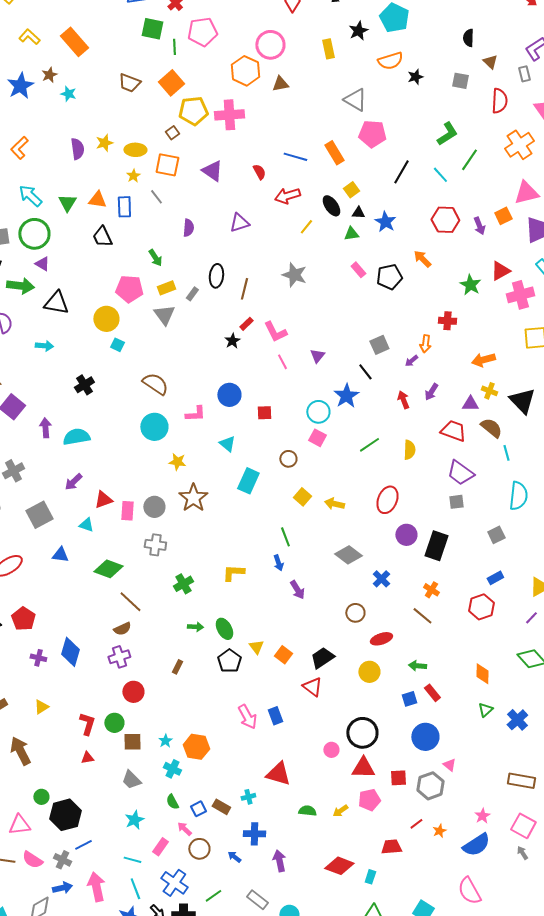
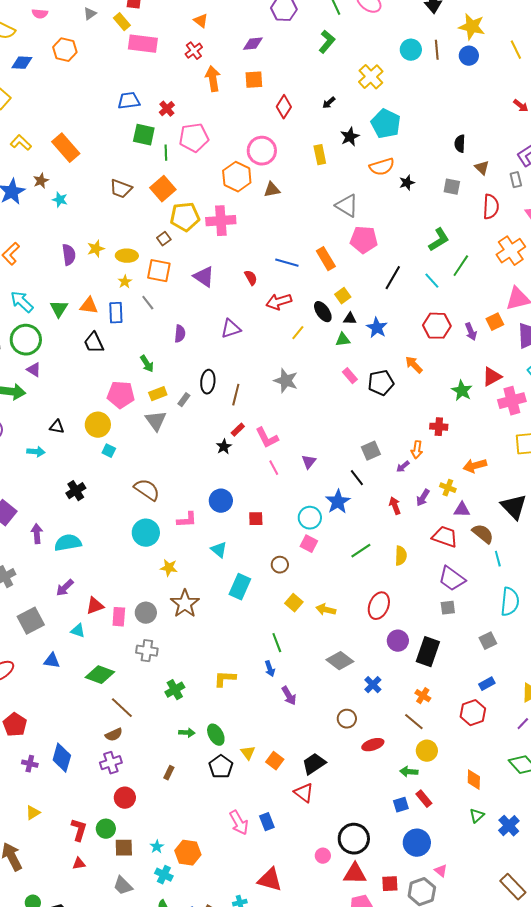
black triangle: (56, 303) -> (57, 427), moved, size x0.6
yellow cross: (489, 391) -> (448, 488), moved
yellow circle: (369, 672) -> (427, 751), moved
brown rectangle: (521, 781) -> (513, 887), turned 36

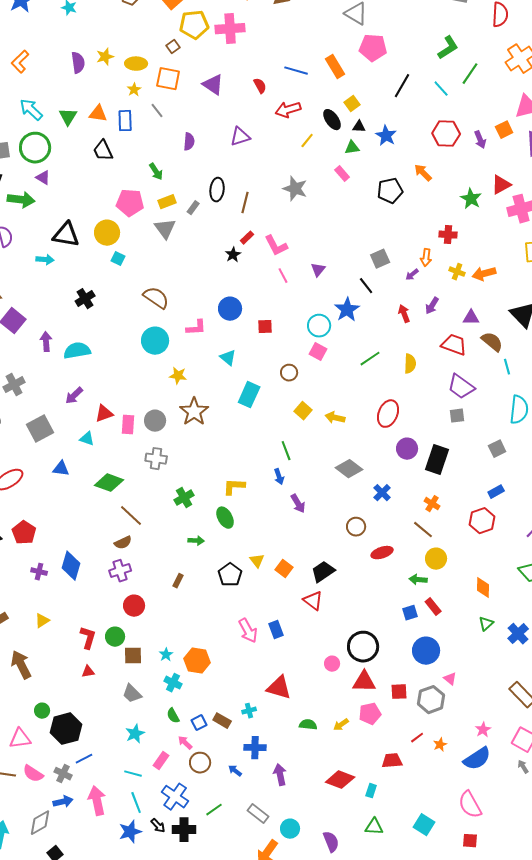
pink rectangle: (350, 376) -> (342, 174), moved
black triangle: (57, 427) -> (66, 235), size x1.8
yellow cross: (448, 488) -> (457, 272), moved
green ellipse: (216, 735) -> (225, 518), moved

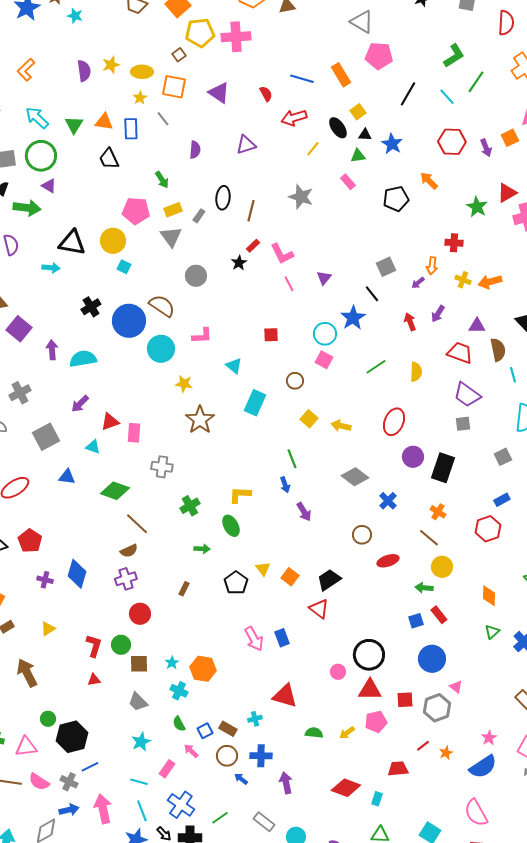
blue circle: (230, 309) -> (129, 321), moved, size x1.4
brown semicircle: (492, 342) -> (498, 350), turned 40
gray circle: (155, 421) -> (196, 276), moved
brown circle: (200, 763) -> (227, 756), moved

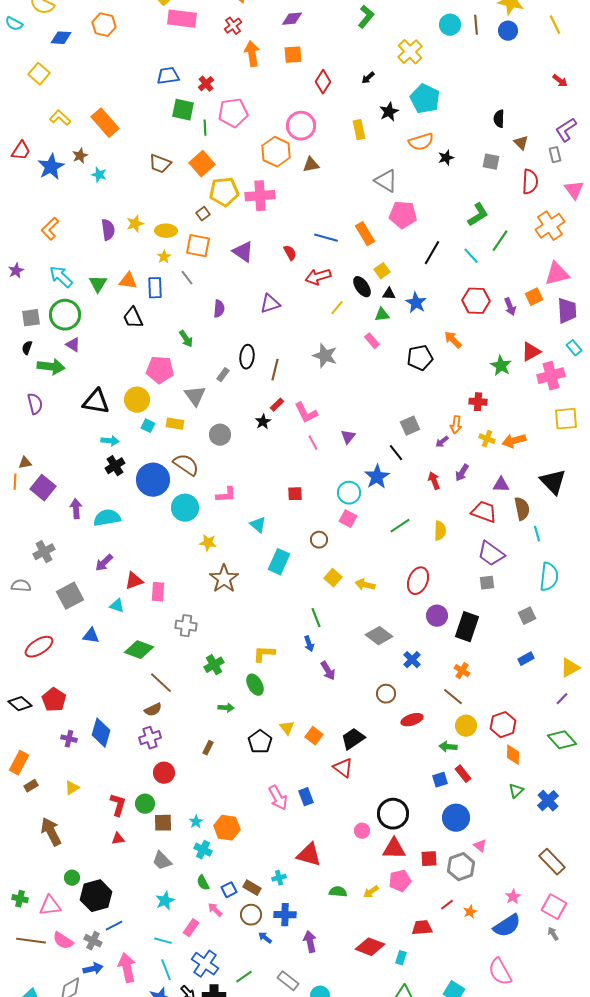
yellow rectangle: (173, 210) -> (175, 424), moved, turned 30
cyan arrow: (51, 268) -> (110, 441), moved
red hexagon: (488, 529) -> (503, 725), moved

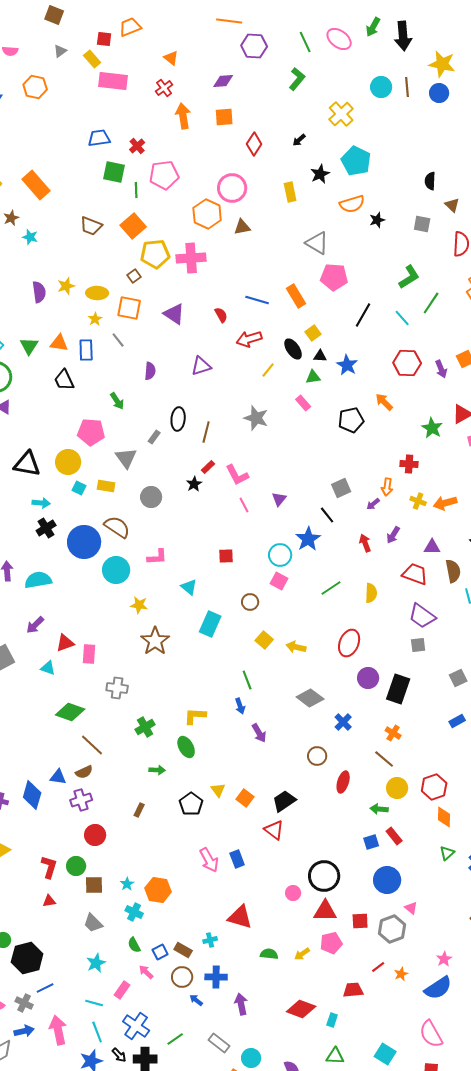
blue triangle: (91, 636) -> (58, 777), moved
red ellipse: (412, 720) -> (343, 782), turned -55

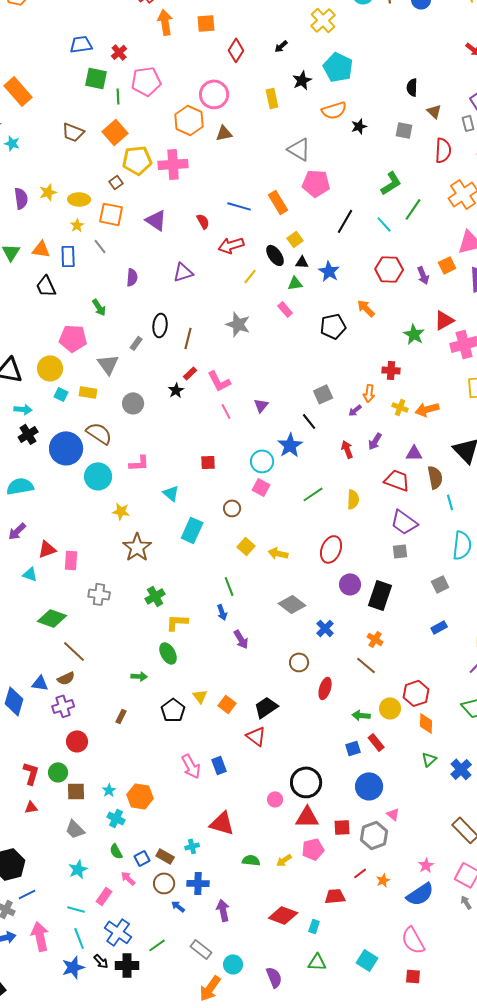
green cross: (145, 727) -> (155, 596), moved
yellow circle: (397, 788) -> (390, 708), moved

